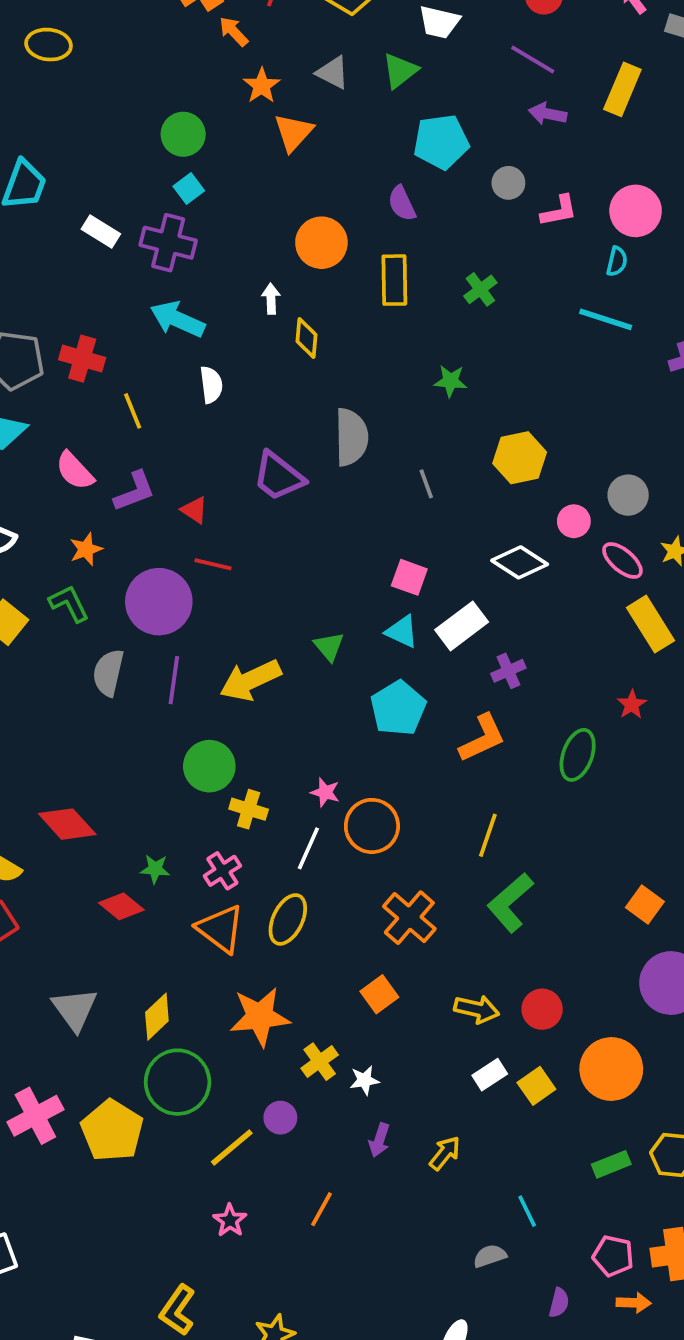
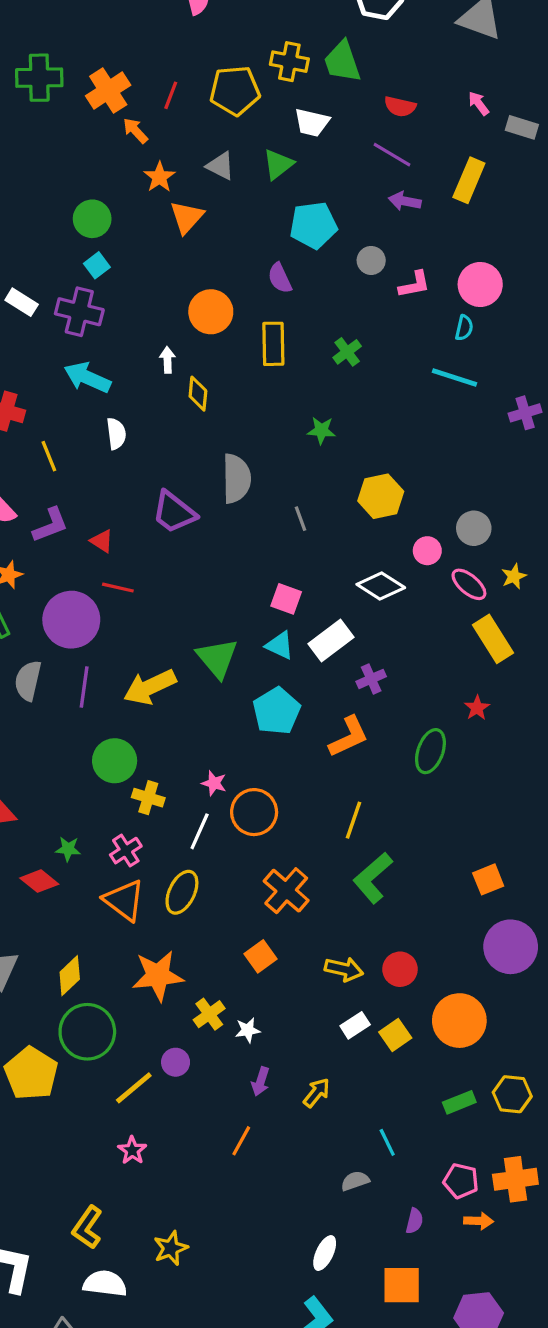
green triangle: (329, 647) -> (217, 658), size x1.6
orange square: (645, 904) -> (488, 879), turned 32
orange line: (321, 1209) -> (241, 1141), moved

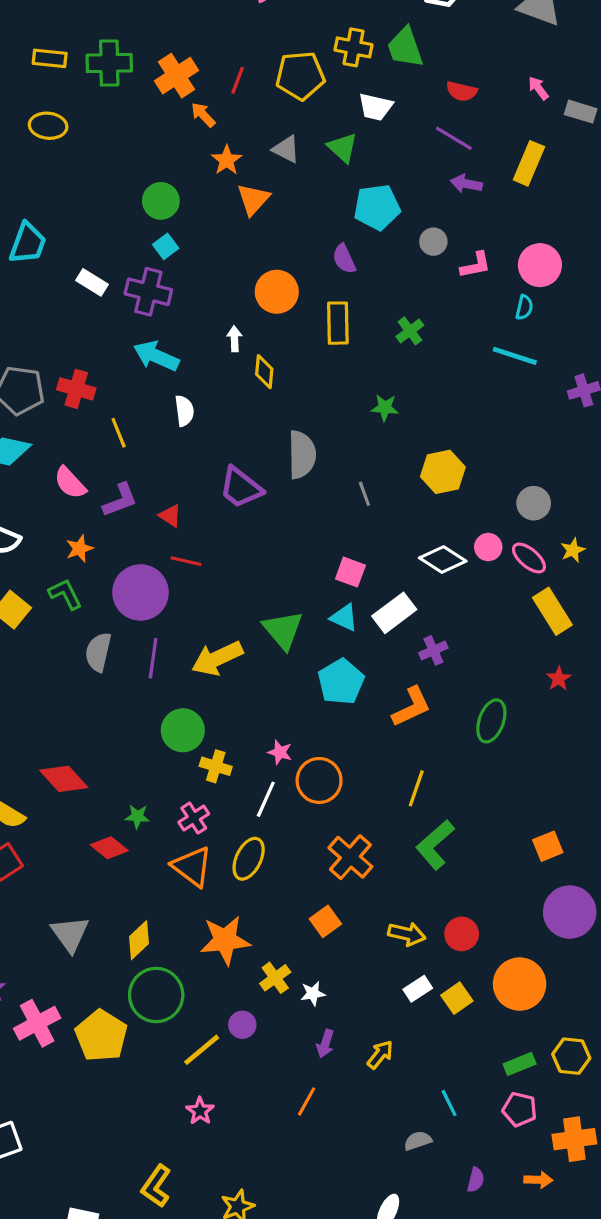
green triangle: (278, 164) -> (343, 148), turned -40
pink circle: (427, 551) -> (488, 547), moved
red star: (477, 708) -> (559, 679), moved
pink pentagon: (461, 1181) -> (520, 1109), moved

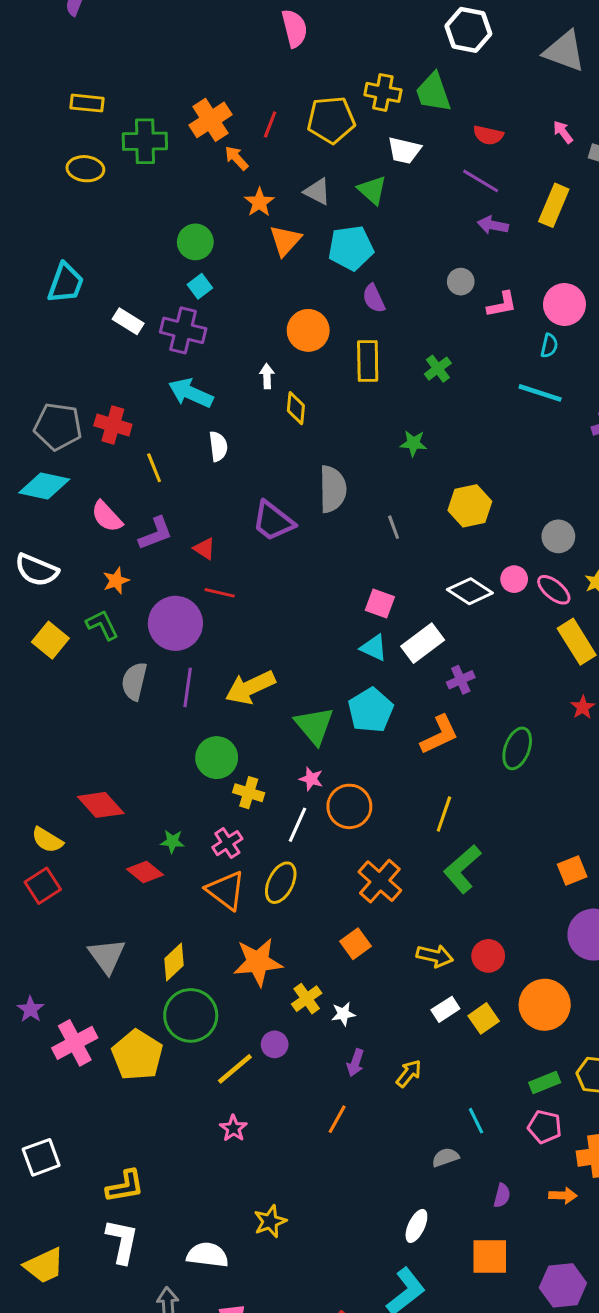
green cross: (109, 63) -> (145, 141), moved
cyan pentagon: (377, 207) -> (351, 248), moved
green triangle: (283, 630) -> (314, 726), moved
yellow L-shape: (156, 1186) -> (125, 1186), moved, turned -135

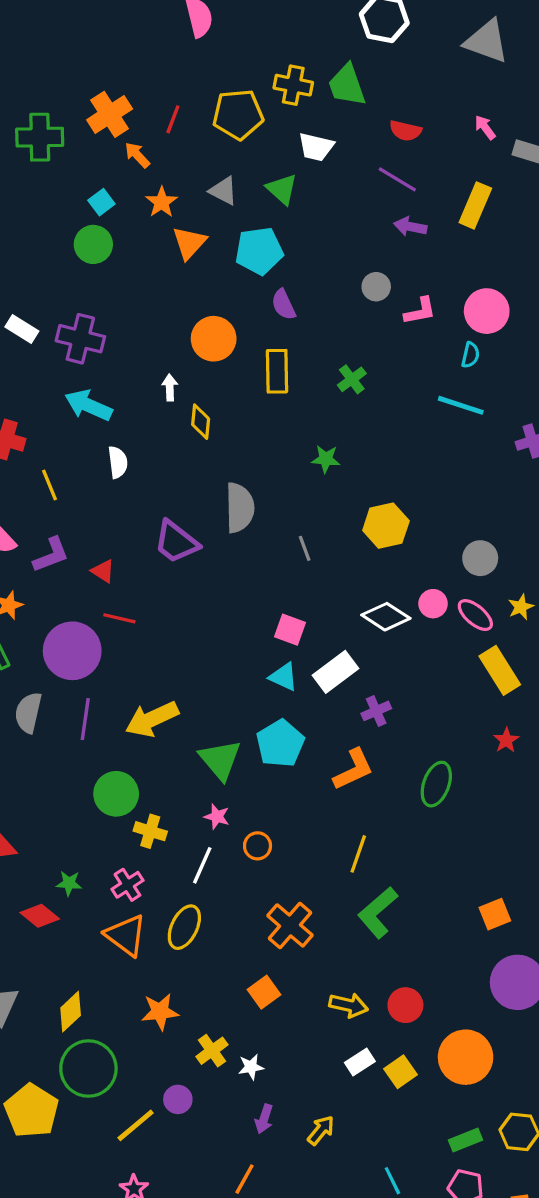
cyan square: (200, 286) -> (101, 202), moved
orange circle: (349, 806) -> (258, 846), size x0.6
orange star: (258, 962) -> (160, 1012), size x0.7

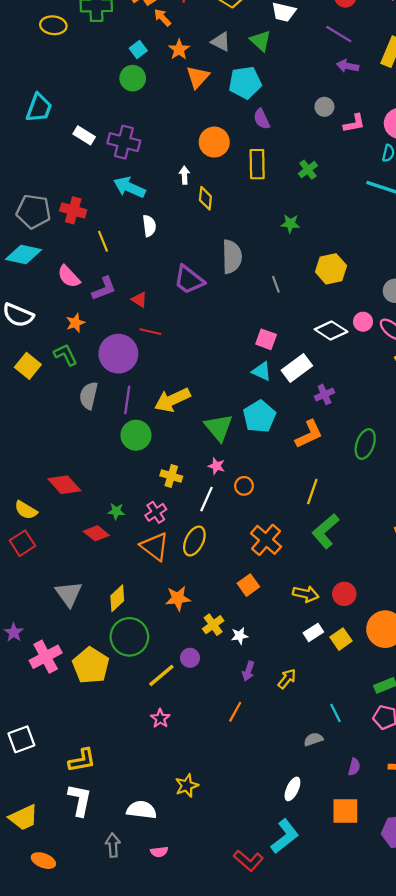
green circle: (116, 794) -> (136, 435), moved

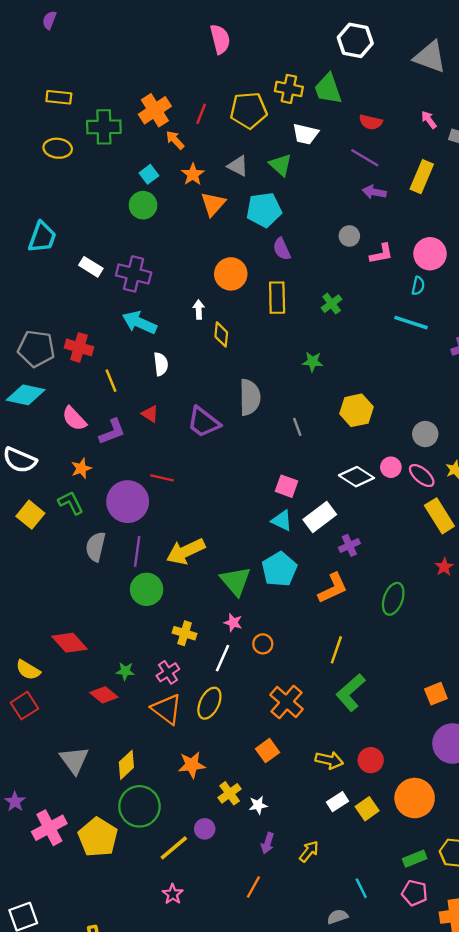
red triangle: (139, 300) -> (150, 414), moved

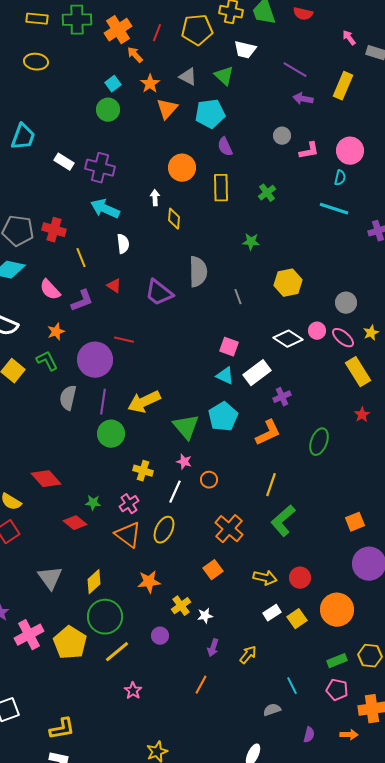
red semicircle: (371, 122) -> (303, 14), moved
green cross: (104, 127) -> (77, 20), moved
yellow line: (174, 848) -> (117, 652), moved

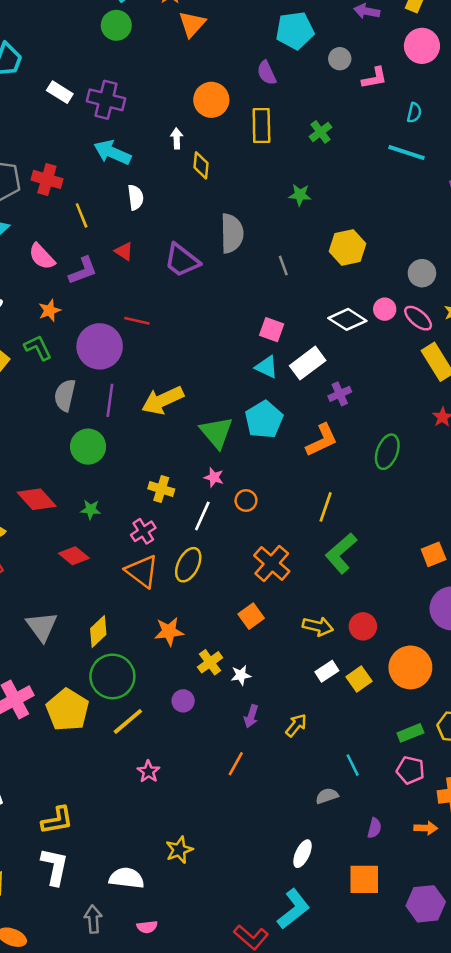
cyan pentagon: (210, 114) -> (295, 30), moved
pink circle: (350, 151) -> (422, 46), moved
green circle: (111, 434) -> (88, 447), moved
green star: (93, 503) -> (91, 509), moved

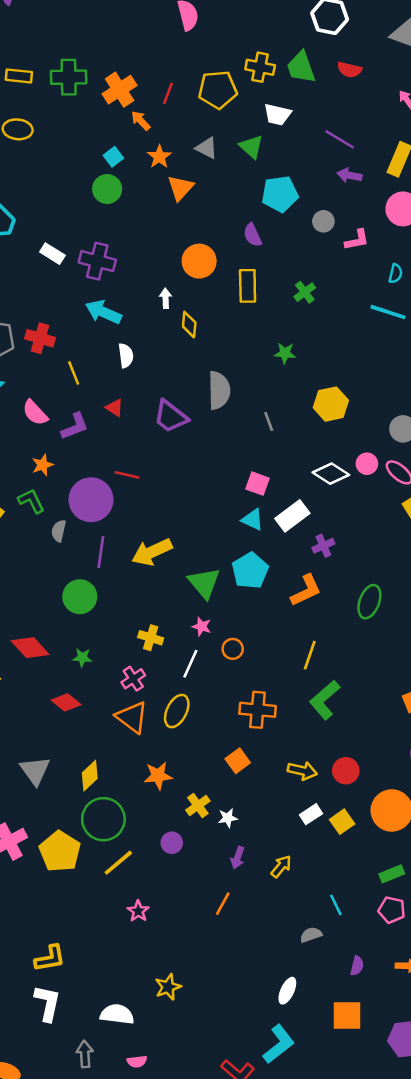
gray semicircle: (65, 395) -> (59, 531), moved, size x0.7
orange cross: (272, 563) -> (258, 710), turned -36

